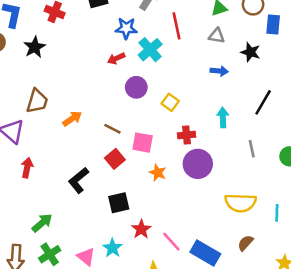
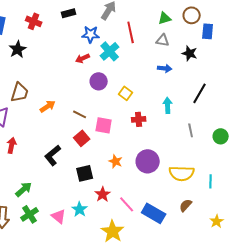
purple circle: (198, 164) -> (148, 161), moved
orange star: (158, 173) -> (116, 161), moved

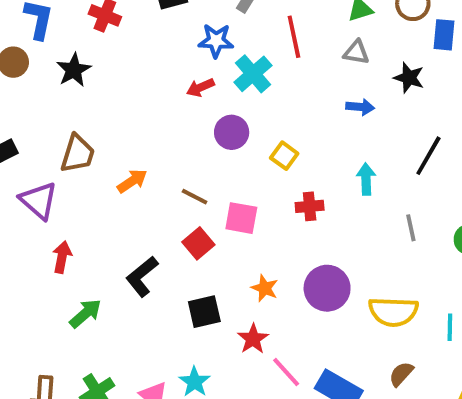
green arrow: (24, 189) -> (85, 314), moved
red star: (103, 194) -> (253, 339), moved

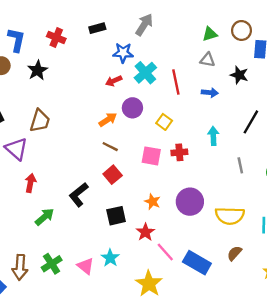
red line: (294, 37) -> (176, 82), moved
orange arrow: (132, 181) -> (108, 120), moved
pink square: (241, 218) -> (151, 156), moved

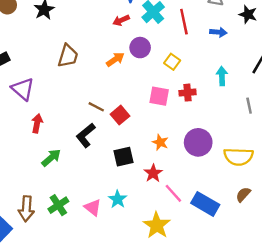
brown trapezoid: (40, 121) -> (68, 56), moved
brown line: (110, 147) -> (96, 107), moved

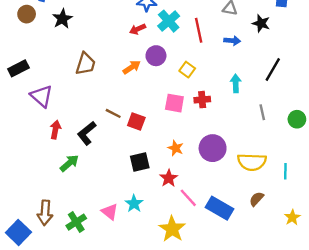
red square: (120, 115) -> (136, 122), turned -30
black L-shape: (86, 135) -> (87, 133), moved
green cross: (58, 205) -> (76, 222), moved

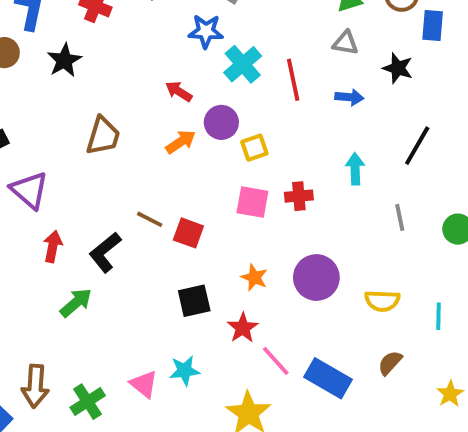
red arrow: (137, 29) -> (179, 91), moved, turned 56
yellow square: (187, 70) -> (254, 148), moved, turned 35
yellow semicircle: (252, 162) -> (382, 301), size x0.7
cyan star: (134, 204) -> (185, 371), turned 30

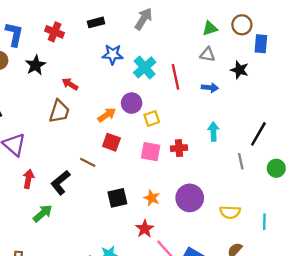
blue star: (206, 31) -> (113, 54), moved
red arrow: (179, 91) -> (70, 84), moved
black line: (417, 146) -> (258, 134), moved
red square: (188, 233) -> (111, 142), moved
black square: (194, 301) -> (117, 198), moved

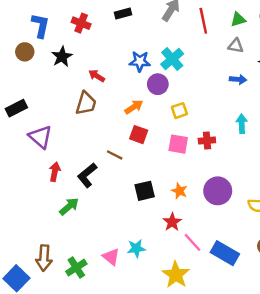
blue star: (113, 54) -> (140, 61), moved
red line: (175, 77) -> (203, 21), moved
purple circle: (132, 103) -> (158, 84), moved

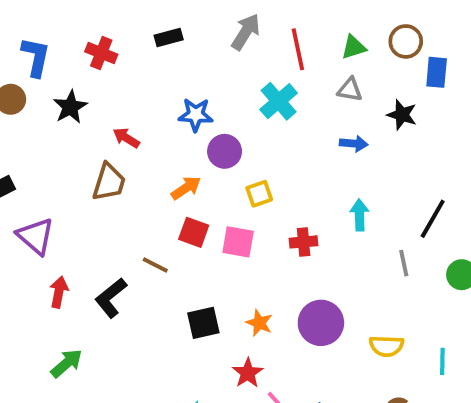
cyan cross: (172, 59) -> (279, 101), moved
pink square: (178, 144) -> (238, 242), moved
green arrow: (69, 206) -> (66, 363), moved

